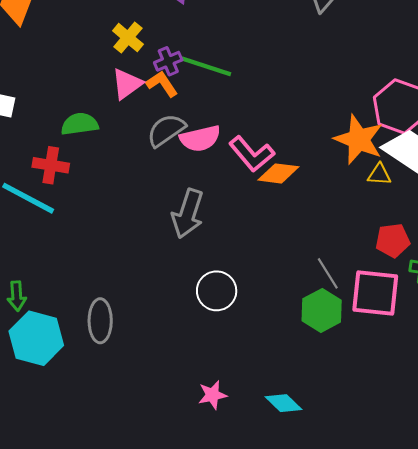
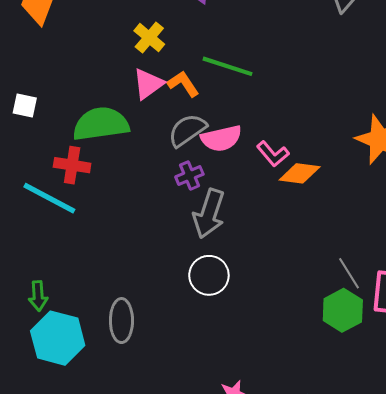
purple cross: (168, 61) -> (189, 175), moved
green semicircle: (80, 124) -> (101, 124), size x1.5
pink L-shape: (252, 154) -> (273, 154), size x0.7
white circle: (217, 291) -> (209, 275), moved

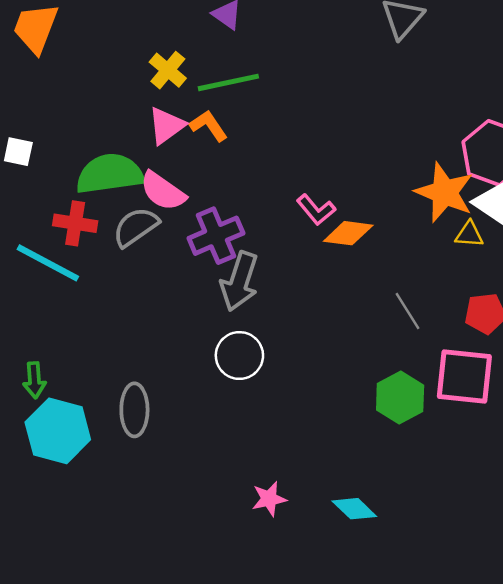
green line: (227, 66) -> (228, 82), moved, turned -30
gray semicircle: (187, 130) -> (136, 227), moved
pink semicircle: (221, 138) -> (163, 191), moved, turned 48
purple cross: (189, 175) -> (216, 236), size x1.6
gray line: (349, 273) -> (407, 311), moved

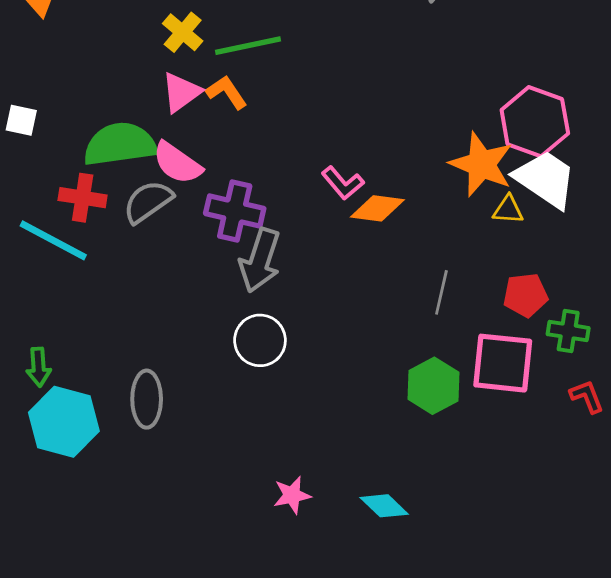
purple cross: (216, 236) -> (235, 211), turned 36
gray line: (407, 311) -> (441, 292), turned 45

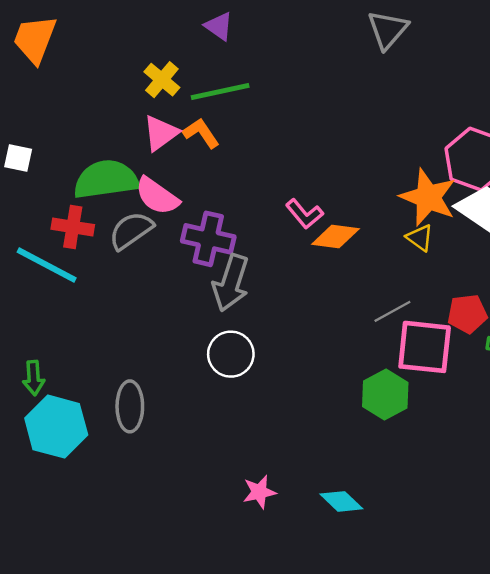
yellow triangle: (508, 210) -> (420, 238), moved, turned 32
gray line: (441, 292) -> (392, 311), turned 48
pink square: (503, 363) -> (425, 347), moved

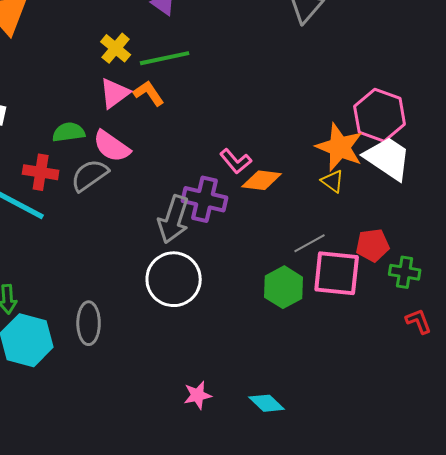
green semicircle: (106, 179) -> (69, 132), size x0.6
purple cross: (208, 239) -> (205, 199), moved
white circle: (231, 354) -> (174, 279), size x1.4
green hexagon: (385, 395) -> (284, 287), moved

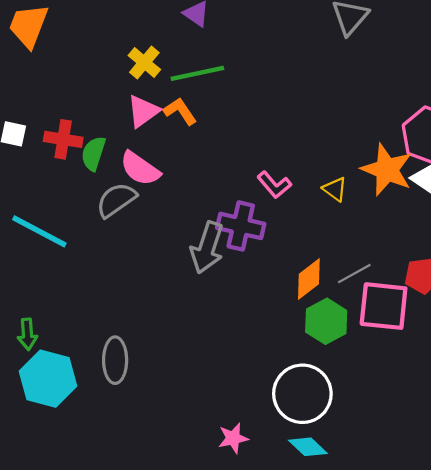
green semicircle: (69, 132) -> (93, 153), turned -64
red cross: (41, 172) -> (63, 139), moved
orange diamond: (262, 180) -> (309, 279), moved, turned -45
yellow triangle: (333, 181) -> (335, 189), moved
white circle: (174, 279) -> (302, 394), moved

